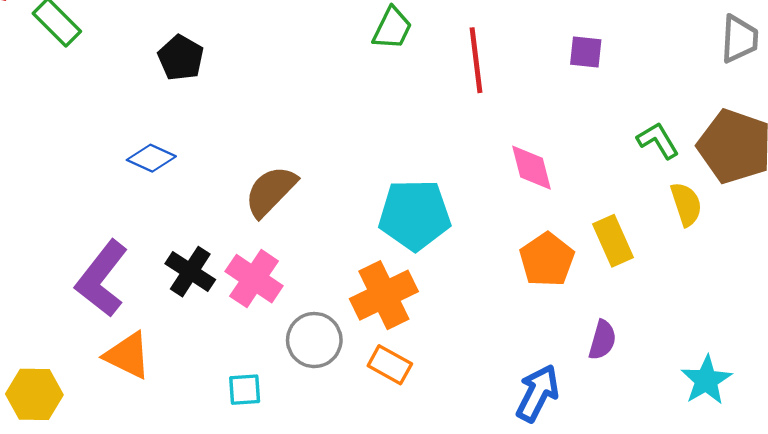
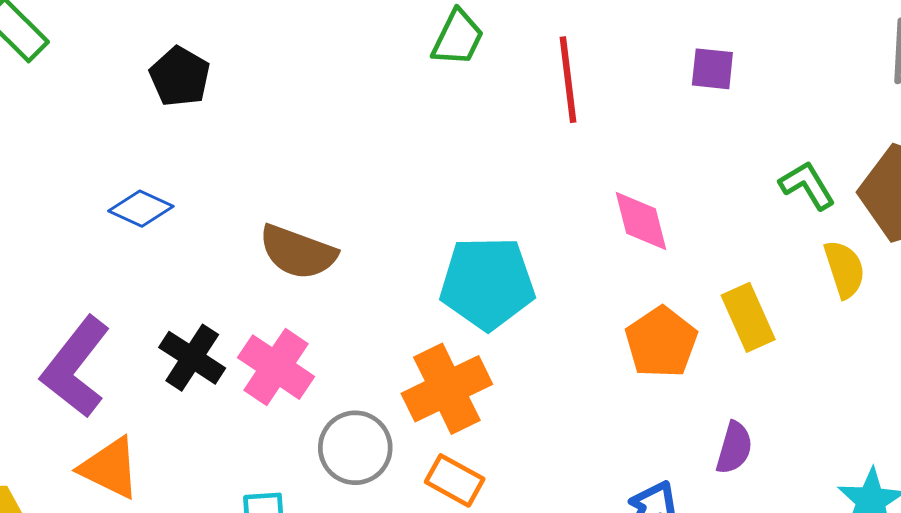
brown semicircle: (271, 191) -> (298, 252), turned -114

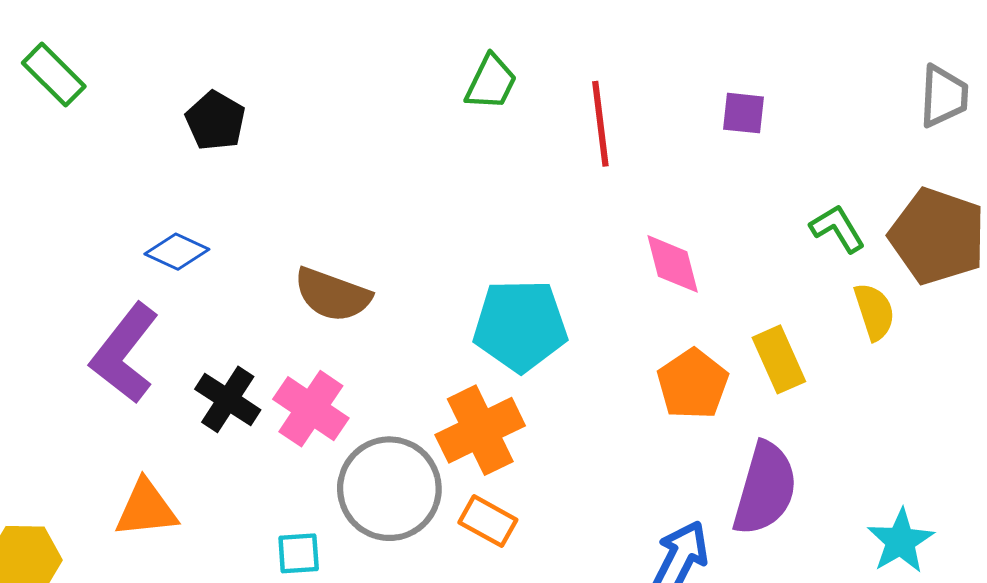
purple L-shape: (76, 367) -> (125, 353), moved
gray circle: (355, 448) -> (389, 489), size x1.4
purple semicircle: (734, 448) -> (765, 489), size x1.8
orange triangle: (110, 468) -> (146, 509), turned -32

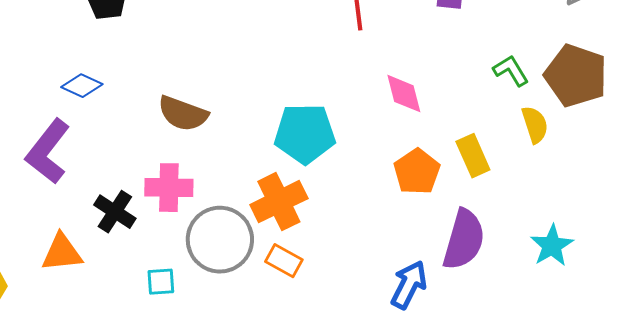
black cross: (228, 399) -> (115, 212), moved
pink cross: (311, 409) -> (169, 188), turned -33
cyan star: (901, 541) -> (552, 246), moved

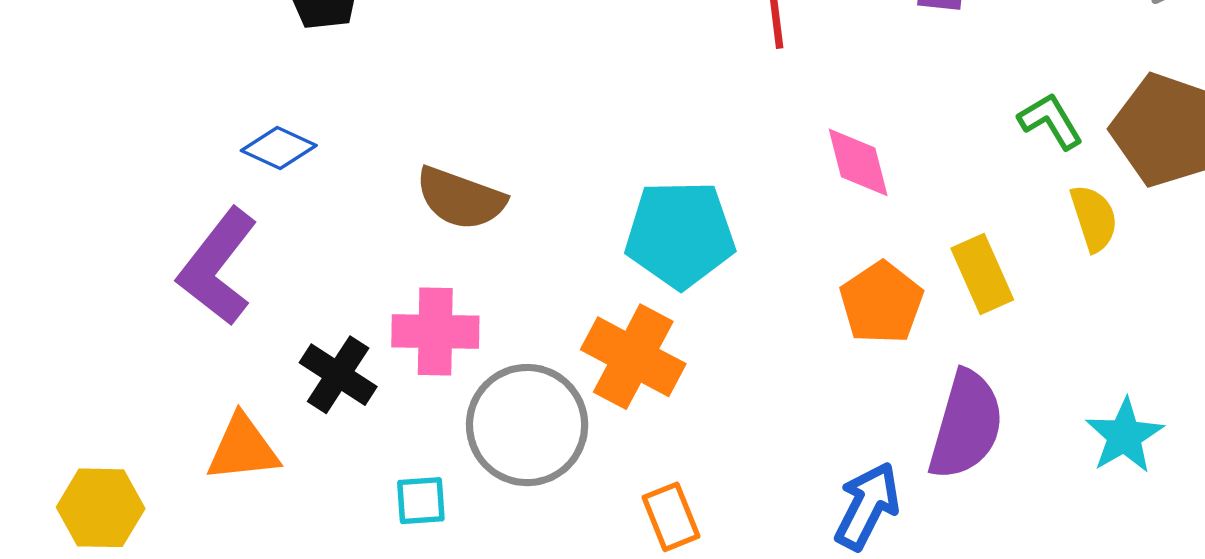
orange cross: (279, 202) -> (633, 357), turned -36
orange rectangle: (284, 261) -> (671, 517), moved, turned 39

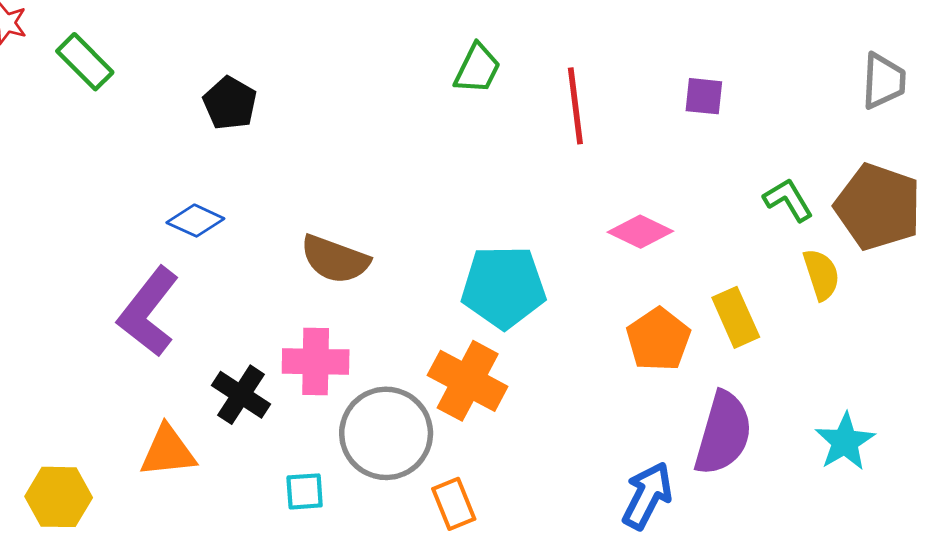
pink diamond: (858, 162) -> (640, 232), turned -50
orange rectangle: (671, 517) -> (454, 504), moved

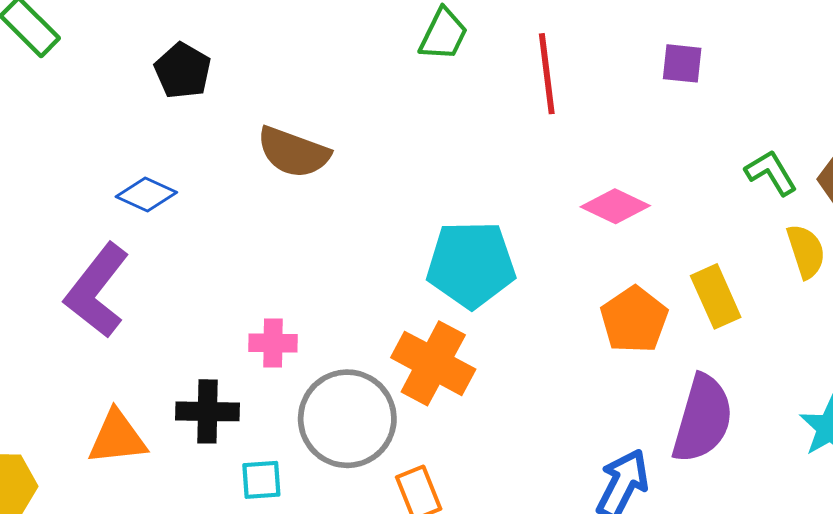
brown semicircle: (335, 259) -> (293, 152), moved
pink cross: (316, 362) -> (273, 343), size x0.7
black cross: (241, 395) -> (208, 411), moved, turned -32

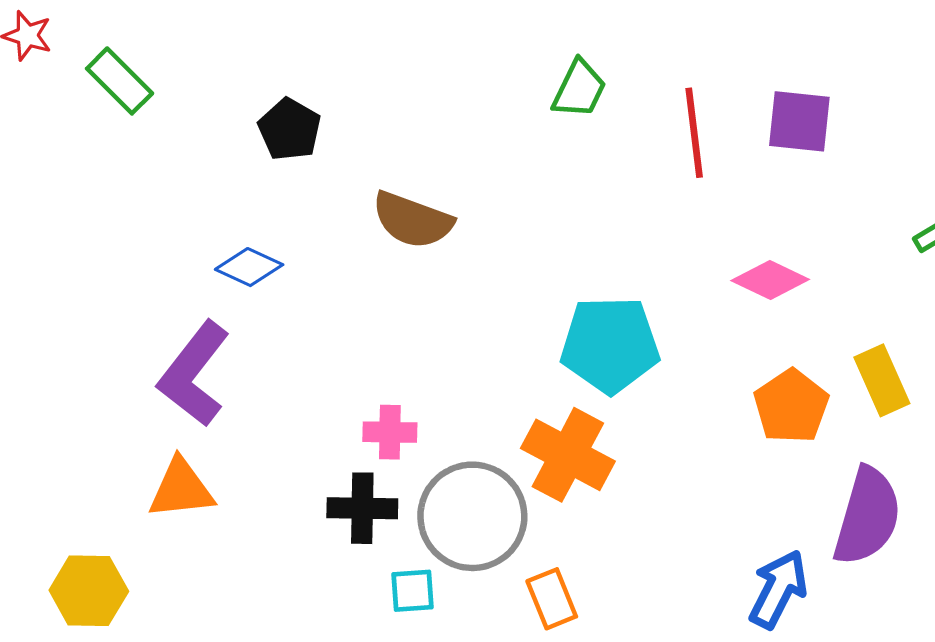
purple square: (682, 63) -> (799, 121), moved, size x1.4
black cross: (208, 411) -> (362, 508), moved
orange triangle: (117, 438) -> (181, 489), moved
cyan square: (261, 480) -> (413, 591), moved

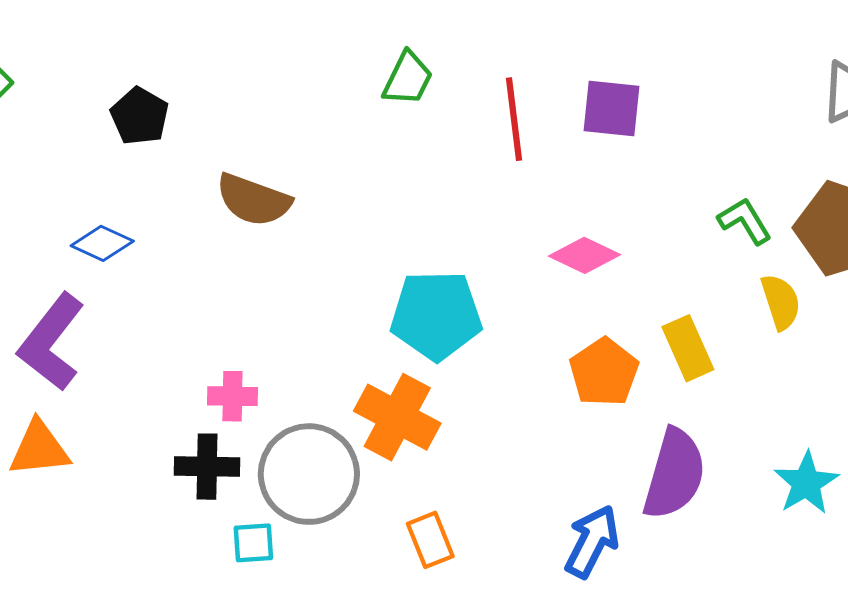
orange rectangle: (552, 599) -> (430, 540), moved

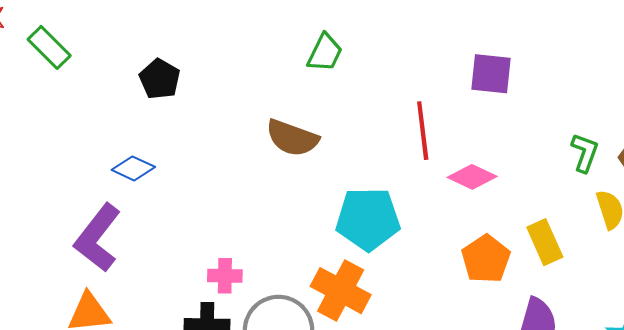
green trapezoid: (408, 79) -> (325, 53), moved
red line: (514, 119) -> (423, 131), moved
brown semicircle: (253, 200) -> (292, 138), moved
green L-shape: (745, 221) -> (585, 153), turned 51

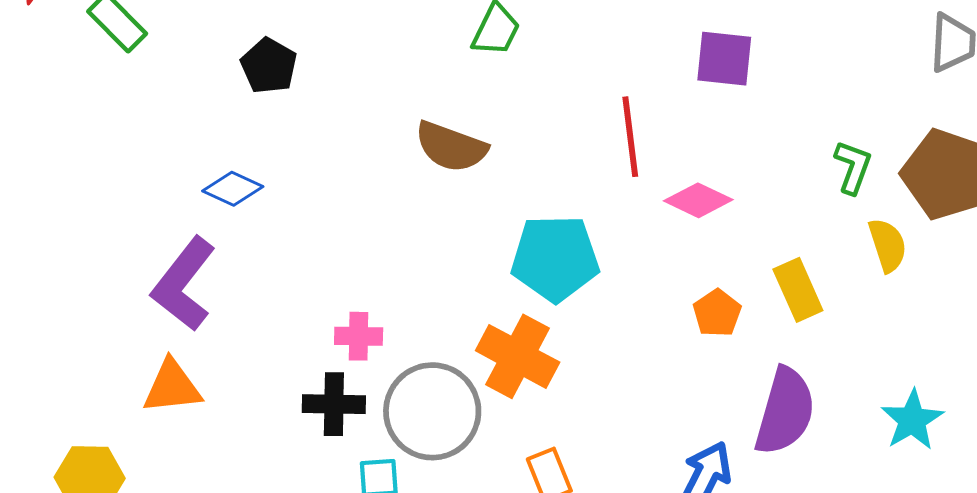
orange pentagon: (486, 259) -> (717, 313), size x0.7

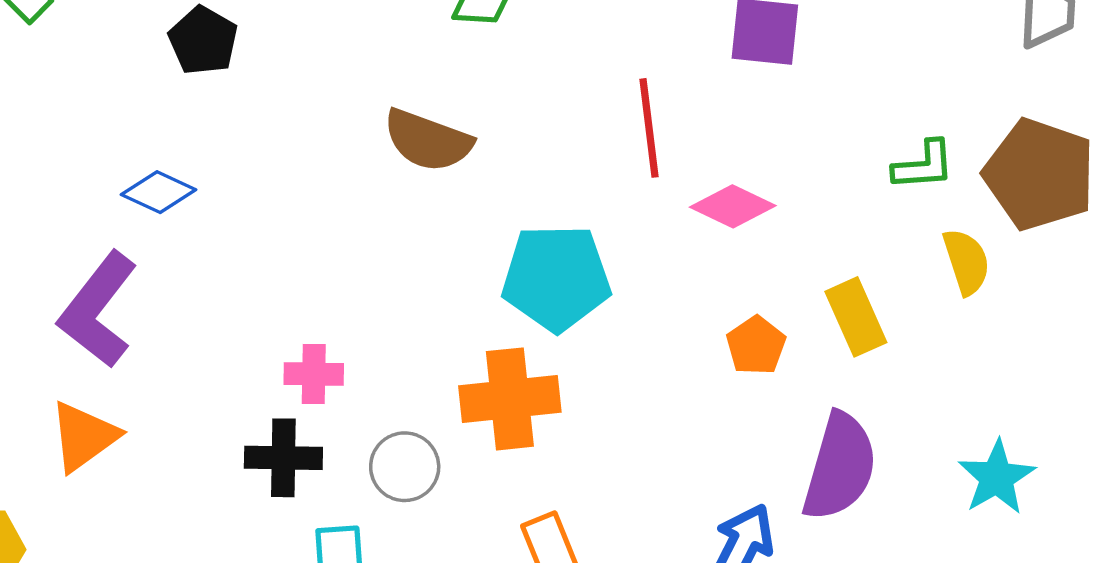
green L-shape: (853, 167) -> (924, 165), turned 66
orange cross: (518, 356) -> (510, 399), turned -34
orange triangle: (172, 387) -> (84, 436), turned -30
gray circle: (432, 411) -> (405, 467), size x0.6

